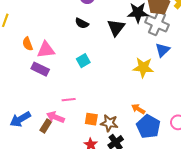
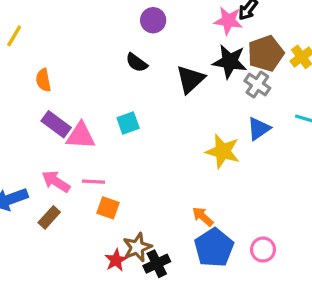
gray cross: (157, 24) -> (257, 84), size x0.7
pink triangle: (46, 50) -> (81, 136), moved
pink arrow: (55, 117) -> (56, 181), moved
orange square: (91, 119) -> (108, 208), moved
brown star: (109, 123) -> (137, 247), moved, turned 30

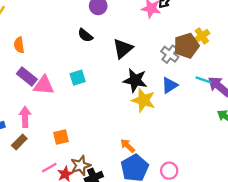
brown pentagon: (266, 53) -> (186, 46), moved
black star: (230, 61) -> (135, 80), moved
pink arrow: (56, 181) -> (25, 117), turned 54
pink line: (93, 182) -> (49, 168), moved, turned -35
orange square: (108, 208) -> (61, 137), turned -35

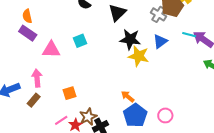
purple rectangle: (27, 77) -> (28, 33), moved

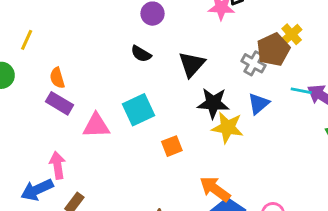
cyan square: (80, 41) -> (138, 110), size x1.5
pink arrow: (37, 78) -> (57, 165), moved
orange square: (69, 93) -> (172, 146), moved
orange arrow: (128, 97) -> (215, 189), size x1.5

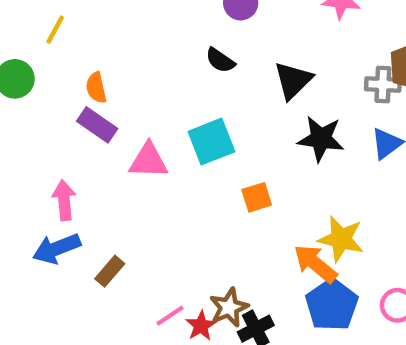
gray cross: (253, 63) -> (383, 85), turned -30
yellow star: (228, 127) -> (341, 239), moved
pink arrow: (57, 165) -> (64, 200), moved

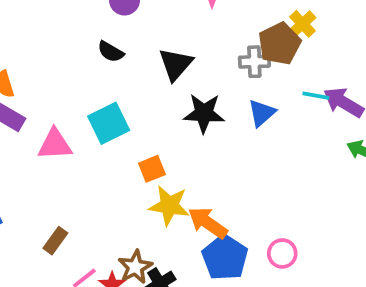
yellow star: (341, 239) -> (169, 206), moved
brown rectangle: (110, 271) -> (55, 241), moved

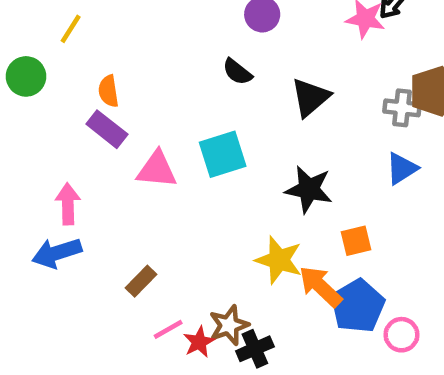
black star: (204, 113) -> (309, 189), moved
orange square: (152, 169) -> (356, 241), moved
blue pentagon: (225, 258) -> (358, 306), moved

